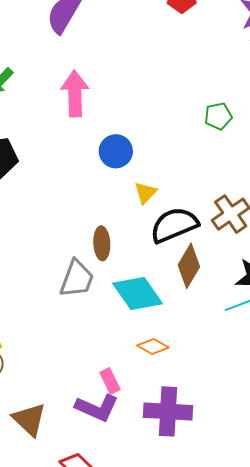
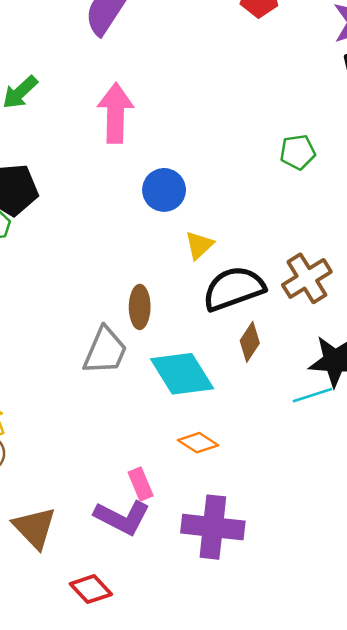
brown diamond: (189, 266) -> (250, 342), size x0.7

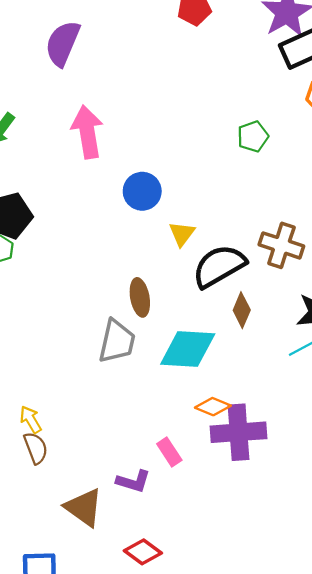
brown cross: (307, 278) -> (281, 245), turned -30
cyan diamond: (182, 374) -> (188, 349), turned -44
purple L-shape: (122, 517) -> (133, 481), moved, size x0.7
purple cross: (213, 527) -> (239, 432), moved

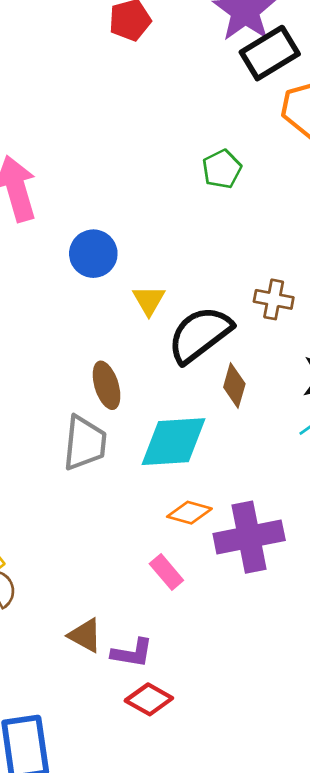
brown cross: (281, 245) -> (274, 299), size x0.7
orange diamond: (213, 407) -> (189, 513), moved
purple L-shape: (133, 481) -> (132, 653), moved
brown triangle: (84, 507) -> (85, 635), moved, size x0.7

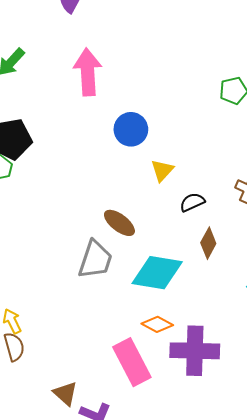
black semicircle: (200, 335) -> (192, 202), size x0.5
brown ellipse: (107, 385) -> (119, 223), turned -48
pink rectangle: (166, 572) -> (132, 362), size x1.8

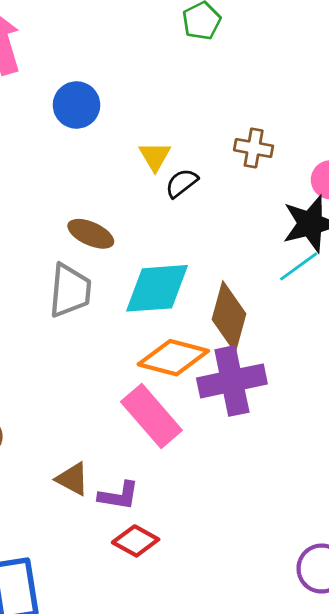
yellow triangle: (162, 170) -> (155, 156), moved
brown diamond: (208, 243) -> (229, 317), moved, size x1.6
orange diamond: (157, 324) -> (173, 358), size x1.6

